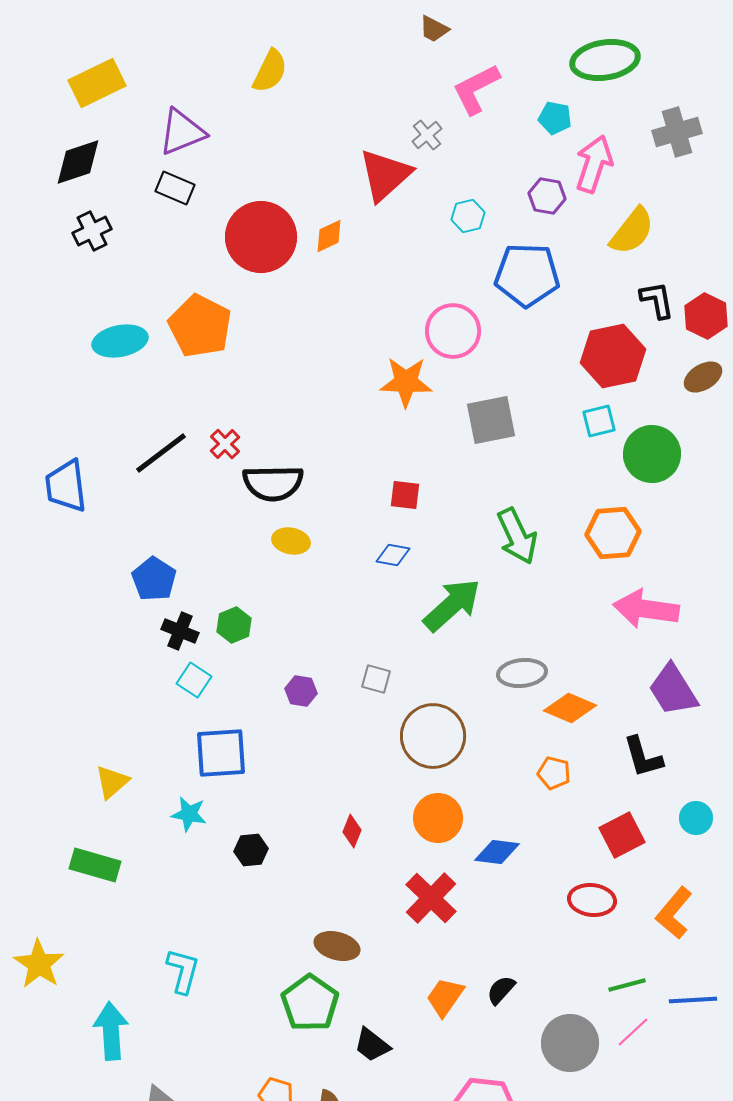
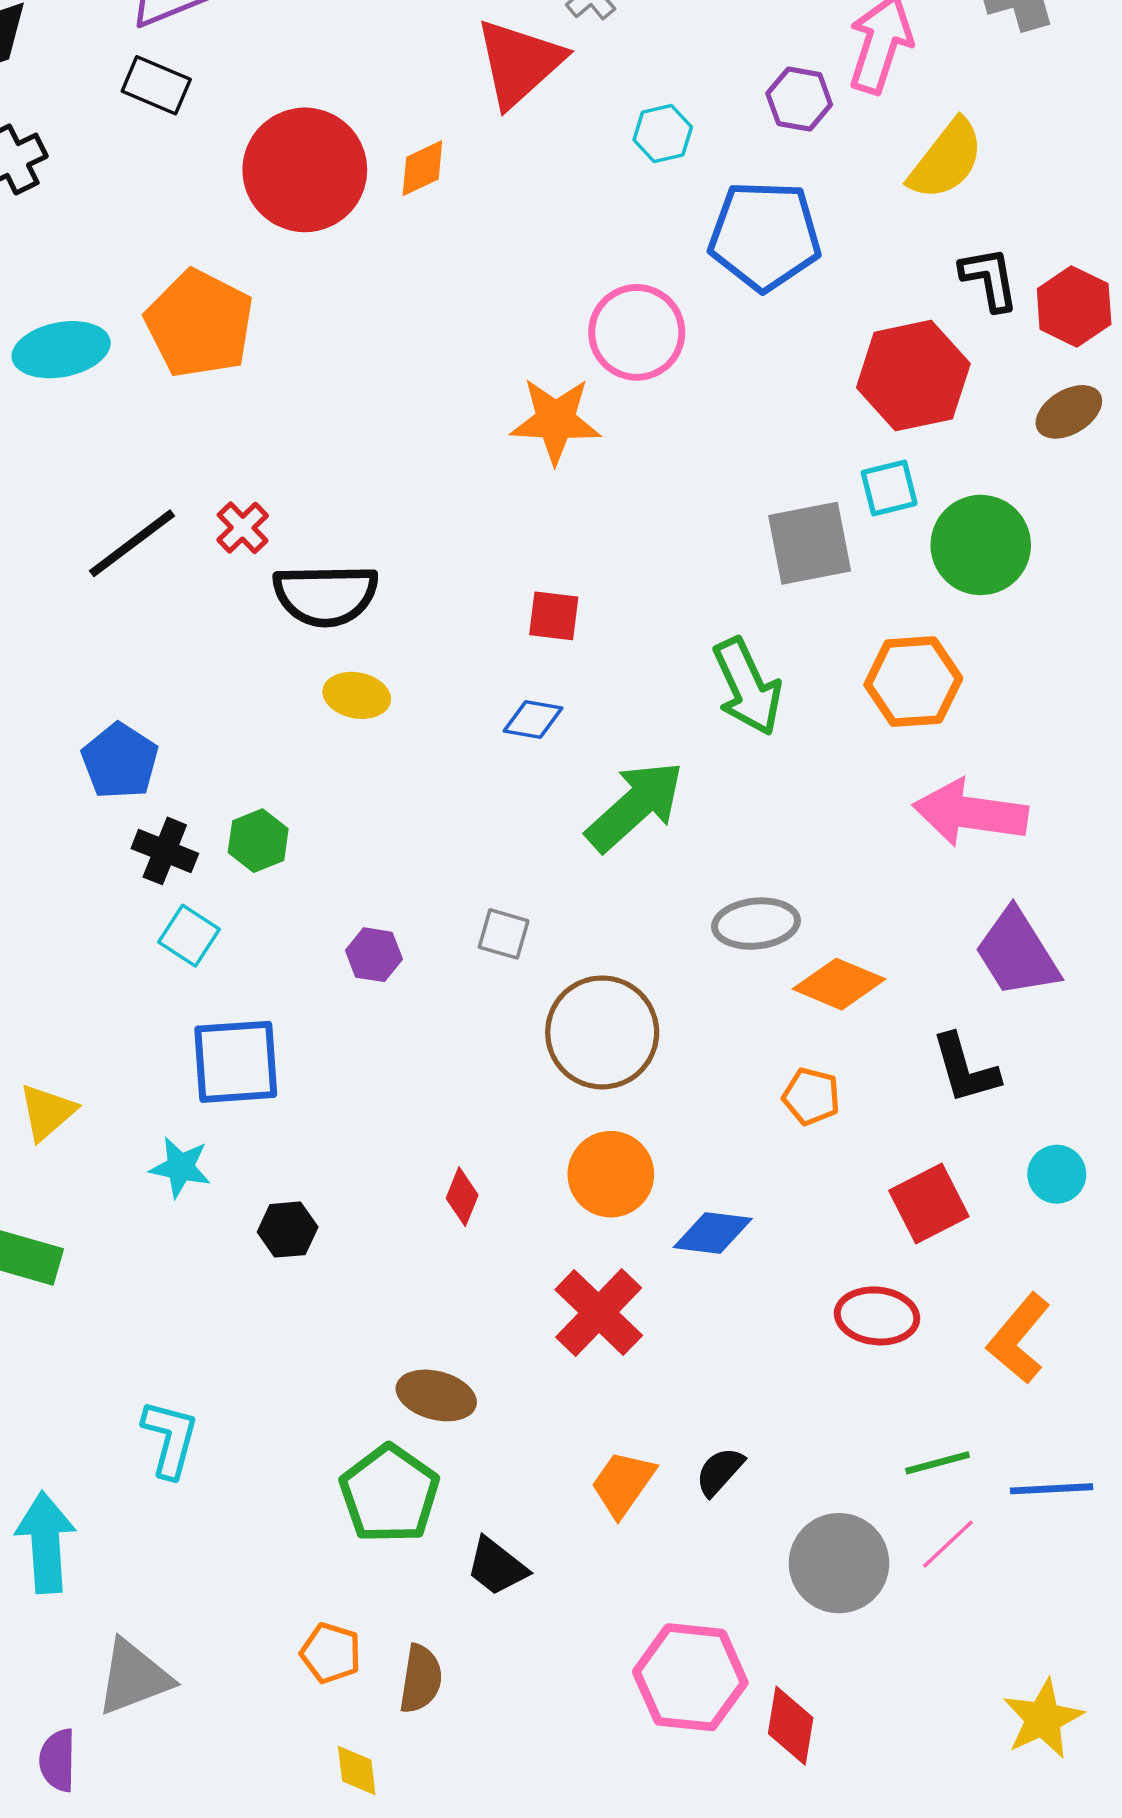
gray square: (491, 420) -> (810, 543), moved

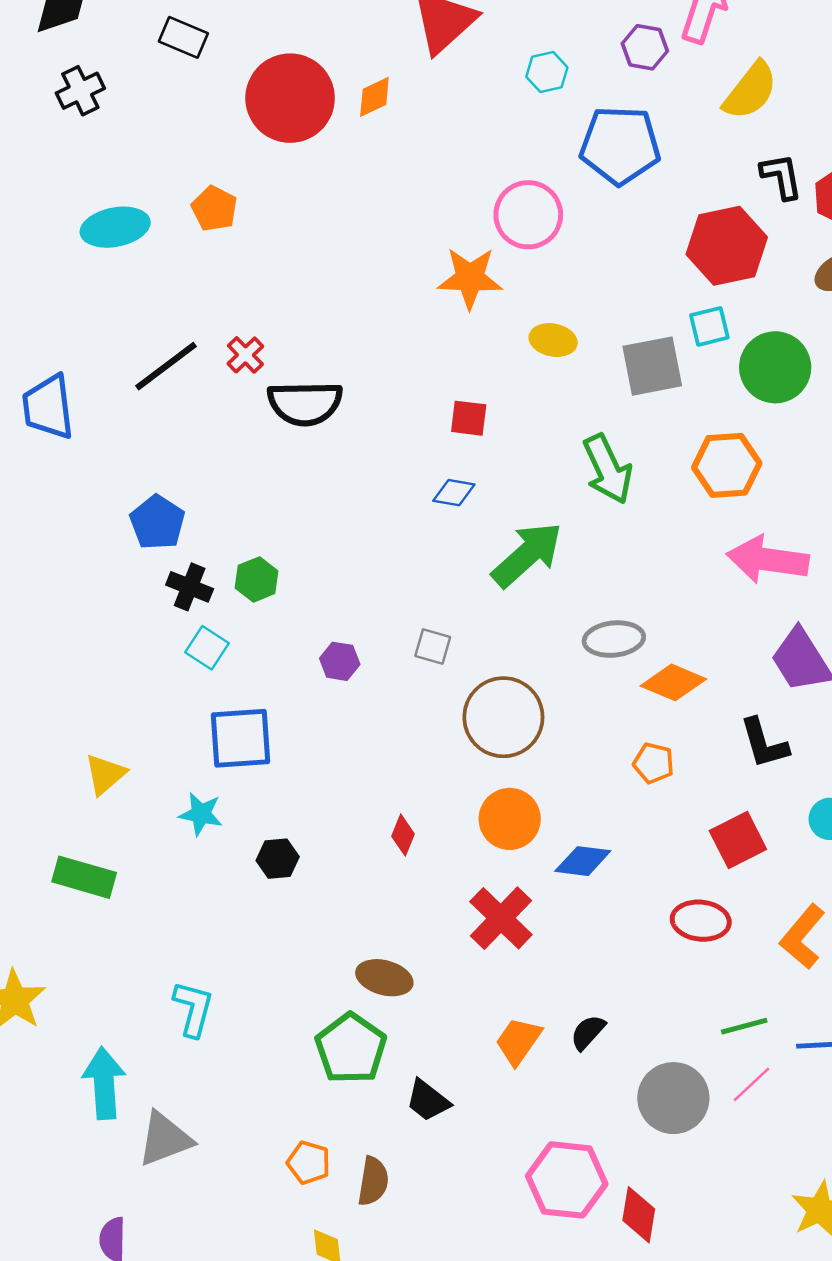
orange pentagon: (199, 324) -> (214, 209), size x0.6
yellow ellipse: (357, 695) -> (553, 340), moved
gray triangle: (134, 1677) -> (165, 1139), moved

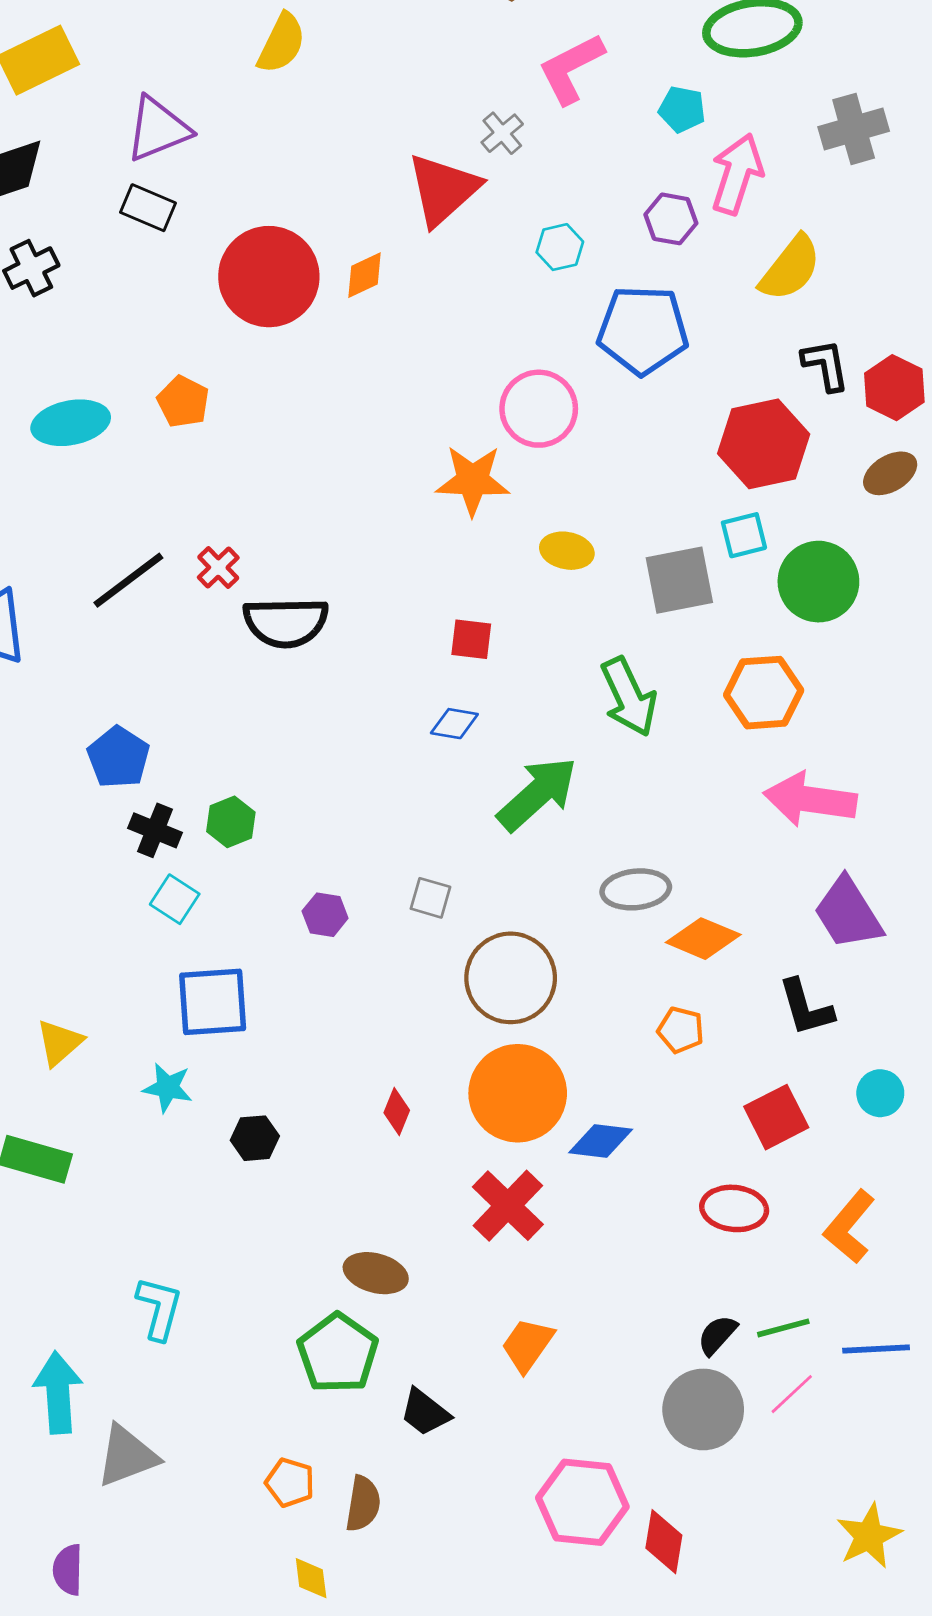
orange circle: (510, 819) -> (518, 1093), size x1.4
black semicircle: (588, 1032) -> (717, 1335), moved

